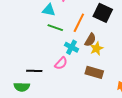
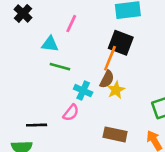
orange line: (79, 23) -> (110, 58), moved
brown rectangle: (94, 72) -> (115, 134), moved

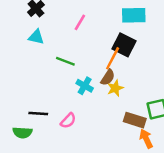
cyan triangle: (50, 44) -> (36, 37), moved
pink semicircle: (71, 113) -> (68, 121), moved
brown rectangle: (115, 134) -> (135, 120), moved

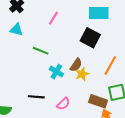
orange line: (113, 58) -> (110, 66), moved
black line: (38, 113) -> (36, 97), moved
pink semicircle: (68, 121) -> (63, 104), moved

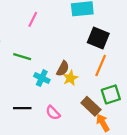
black square: (90, 38) -> (98, 38), moved
brown rectangle: (98, 101) -> (91, 106), turned 30
pink semicircle: (63, 104) -> (53, 113), turned 96

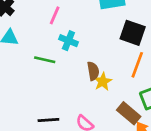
brown semicircle: (63, 69) -> (93, 71), turned -35
cyan cross: (42, 78) -> (68, 41), moved

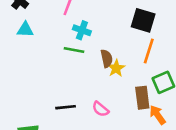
green line: (45, 60) -> (74, 50), moved
brown rectangle: (129, 113) -> (142, 98), turned 45

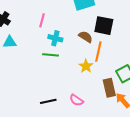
orange line: (149, 51) -> (98, 52), moved
brown semicircle: (107, 58) -> (86, 37), moved, turned -40

